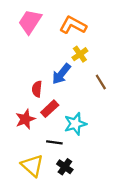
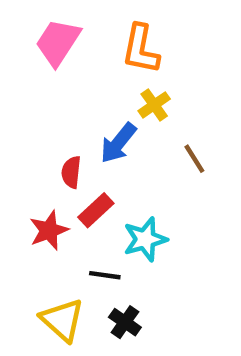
orange L-shape: (73, 25) -> (141, 49), turned -108

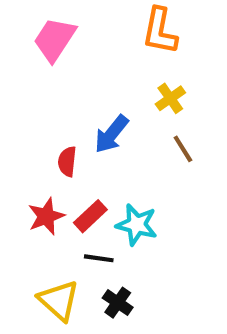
orange L-shape: (141, 49) -> (160, 31), moved
yellow cross: (154, 105) -> (170, 98), moved
red rectangle: (96, 210) -> (90, 216), moved
cyan star: (145, 239) -> (137, 225), turned 30

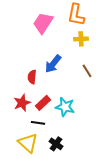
pink trapezoid: (55, 39) -> (43, 23), moved
yellow cross: (170, 98) -> (81, 39), moved, turned 32
black line: (99, 258) -> (38, 123), moved

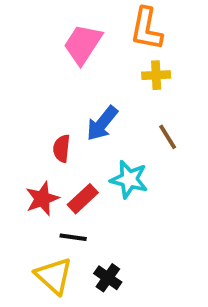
cyan star: (65, 107) -> (129, 179), moved

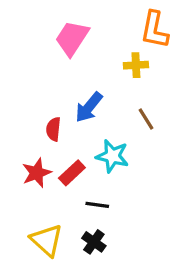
orange L-shape: (146, 29) -> (154, 30), moved
black line: (73, 237) -> (97, 205), moved

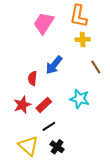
orange L-shape: (154, 30) -> (79, 16), moved
brown line: (146, 119) -> (96, 67), moved
cyan star: (112, 156) -> (80, 99), moved
black line: (97, 205) -> (49, 126), moved, turned -40

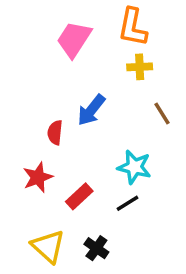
red rectangle: (44, 105) -> (79, 196), moved
black line: (49, 126) -> (128, 203), moved

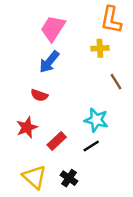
orange L-shape: (133, 27) -> (111, 20), moved
blue arrow: (91, 110) -> (49, 62), moved
red semicircle: (55, 132) -> (39, 95), turned -77

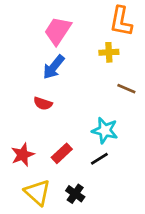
brown line: (116, 82) -> (126, 89), turned -35
red star: (27, 127) -> (23, 155), moved

